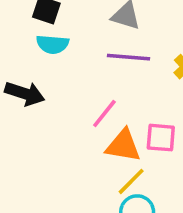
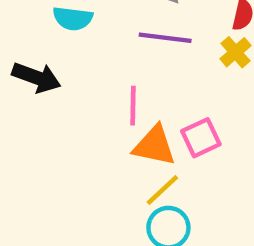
pink line: (104, 114) -> (133, 106), turned -40
pink square: (161, 138) -> (201, 138), turned -32

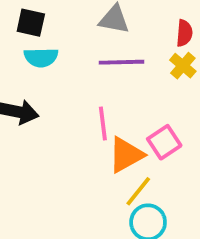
orange triangle: (154, 146) -> (126, 155), turned -33

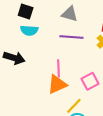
orange triangle: (126, 155) -> (57, 84), moved

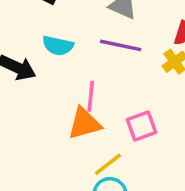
cyan semicircle: (29, 30) -> (58, 46), moved

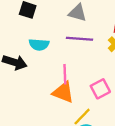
orange triangle: (84, 123) -> (63, 92), turned 45

